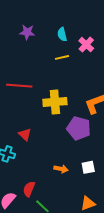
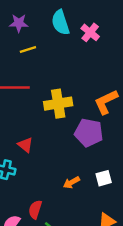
cyan semicircle: (62, 34) -> (60, 22), size x1.5
yellow line: (62, 57) -> (28, 49), moved
orange arrow: (61, 169) -> (71, 183), turned 144

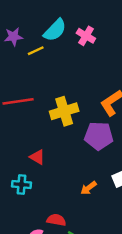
cyan semicircle: (60, 22) -> (55, 30), turned -110
yellow line: (28, 49) -> (36, 51), moved
red semicircle: (35, 210) -> (56, 220), turned 90

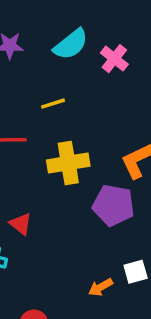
yellow line: (36, 51) -> (53, 104), moved
orange arrow: (88, 188) -> (101, 287), moved

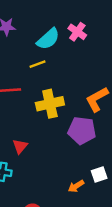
cyan semicircle: (71, 44) -> (48, 39), moved
red triangle: (21, 224) -> (20, 146), turned 35

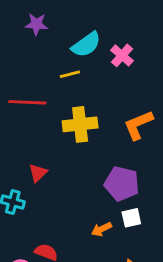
pink cross: (77, 32) -> (122, 55), moved
purple pentagon: (82, 131) -> (122, 184), moved

